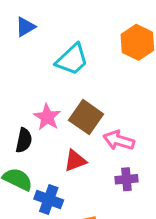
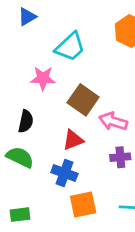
pink star: (47, 117) -> (43, 78), moved, turned -30
blue cross: (49, 199) -> (64, 173), moved

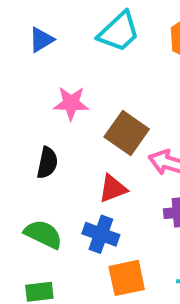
blue triangle: (27, 17) -> (41, 40), moved
cyan trapezoid: (70, 47) -> (119, 32), moved
green semicircle: (20, 157) -> (43, 234), moved

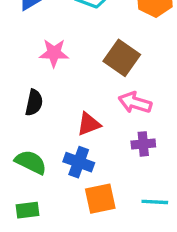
brown square: (127, 133) -> (122, 58), moved

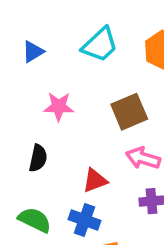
brown square: (122, 58) -> (129, 112), turned 32

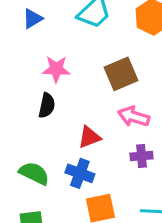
black semicircle: (38, 158) -> (47, 105), moved

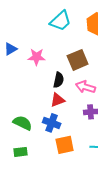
blue triangle: (33, 19) -> (11, 49), moved
black semicircle: (47, 105) -> (59, 80), moved

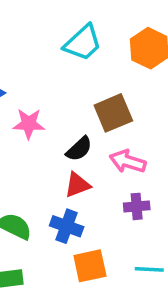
pink star: (37, 57) -> (29, 124), moved
black semicircle: (59, 80) -> (79, 149), turned 35

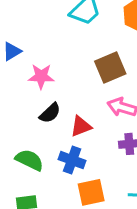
black semicircle: (79, 149) -> (50, 113), moved

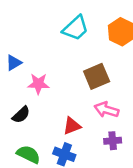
black semicircle: (50, 113) -> (21, 115), moved

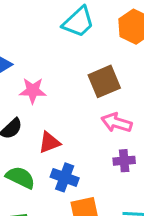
red triangle: (72, 126) -> (49, 142), moved

